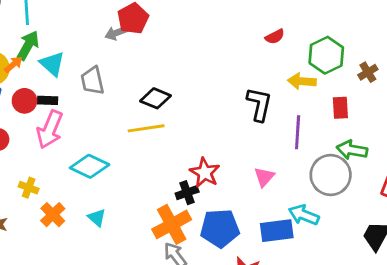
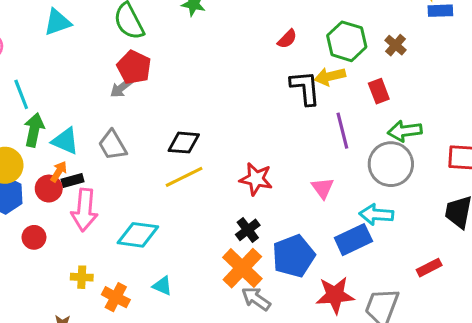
orange arrow: (13, 65) -> (59, 172), moved
black L-shape: (259, 104) -> (305, 88), moved
red star: (205, 173) -> (256, 179), moved

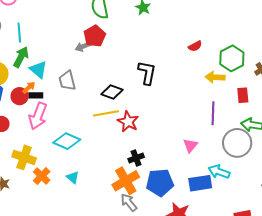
black L-shape: (305, 88) -> (147, 73), moved
red star: (256, 179) -> (128, 122), moved
yellow cross: (82, 277) -> (24, 157), size x1.6

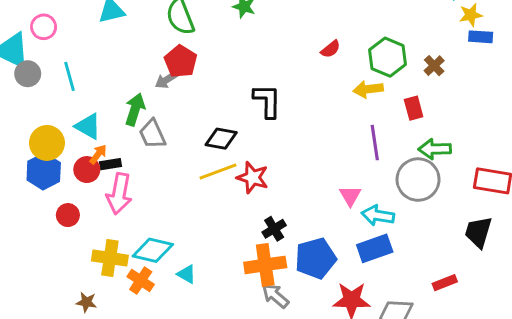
green arrow: (21, 57) -> (135, 109), moved
cyan triangle: (38, 70) -> (88, 126), moved
cyan diamond: (67, 141) -> (153, 250), moved
cyan arrow: (219, 172) -> (378, 215), moved
orange cross: (126, 181) -> (265, 265), turned 32

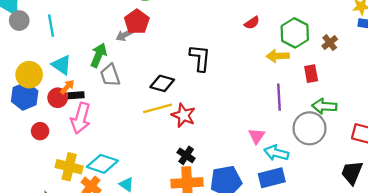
black cross: (274, 229) -> (186, 155), moved, turned -30

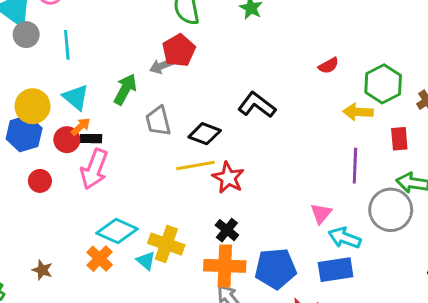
black L-shape: (200, 58) -> (257, 105), turned -64
gray trapezoid: (110, 75) -> (158, 121), moved
yellow cross: (69, 167) -> (166, 244), moved

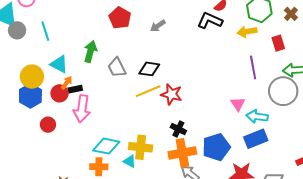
gray arrow: (162, 66) -> (158, 26), moved
black L-shape: (257, 105) -> (210, 21), moved
orange cross: (100, 259) -> (99, 167), turned -30

